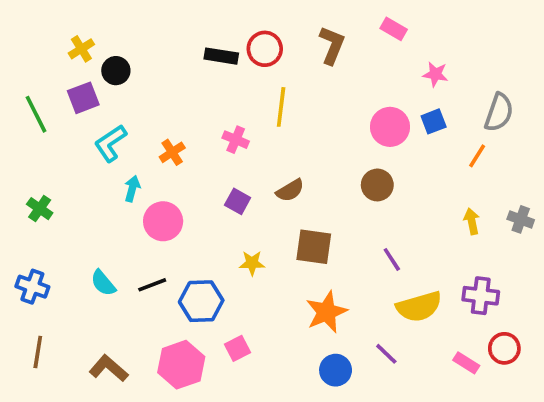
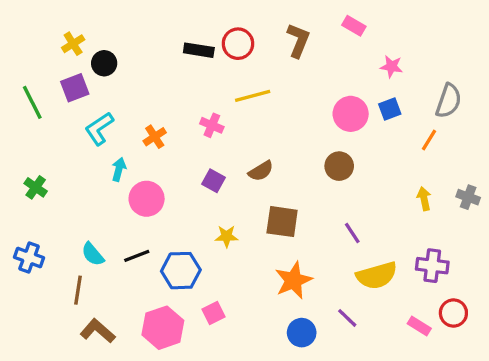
yellow line: (281, 107) -> (253, 96), turned 68
brown line: (38, 352) -> (78, 290), moved

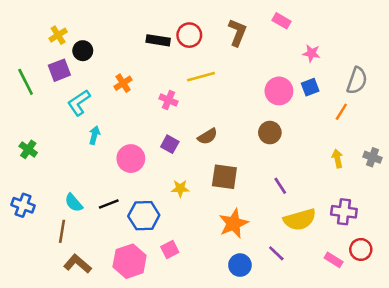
orange cross: (155, 137) -> (123, 83), moved
pink circle: (147, 199) -> (131, 159), moved

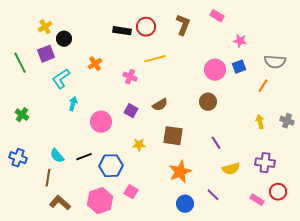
gray semicircle: (357, 81) -> (275, 62), turned 75
yellow semicircle: (300, 220) -> (231, 169), size x0.7
pink square: (170, 249) -> (131, 192), turned -32

